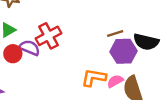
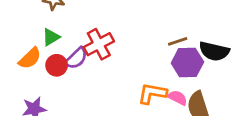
purple semicircle: (29, 48) -> (76, 58), turned 114
pink semicircle: (115, 81) -> (178, 98), turned 56

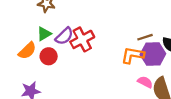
purple semicircle: (76, 58) -> (64, 36), moved
orange L-shape: (152, 93) -> (133, 55), moved

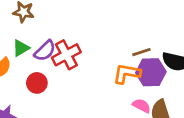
red circle: (49, 56) -> (37, 83), moved

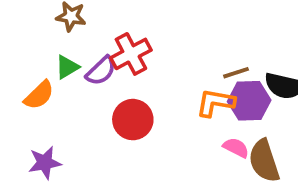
red cross: (66, 55) -> (131, 54), moved
red circle: (37, 83) -> (133, 120), moved, size x1.4

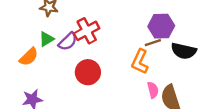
purple hexagon: (249, 101) -> (161, 26), moved
orange L-shape: (215, 103) -> (140, 62), turned -75
pink semicircle: (236, 148) -> (153, 90), turned 49

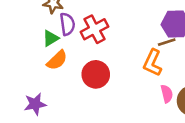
purple semicircle: (68, 41) -> (67, 24), moved, turned -54
orange semicircle: (29, 57) -> (57, 60), moved

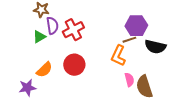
orange semicircle: (57, 60) -> (44, 70), moved

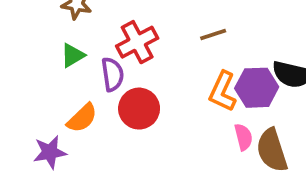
purple semicircle: (52, 26) -> (112, 74), moved
purple hexagon: (136, 26) -> (257, 88), moved
brown line: (129, 40) -> (213, 35), moved

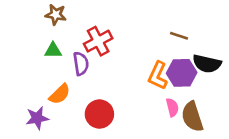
brown line: (213, 35) -> (179, 36), moved, turned 36
green triangle: (73, 55) -> (53, 50), turned 30
red circle: (139, 109) -> (99, 114), moved

